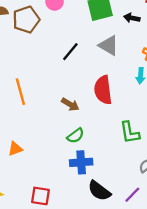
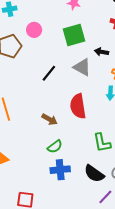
black arrow: (132, 18) -> (101, 52), moved
black semicircle: (99, 191) -> (94, 174), moved

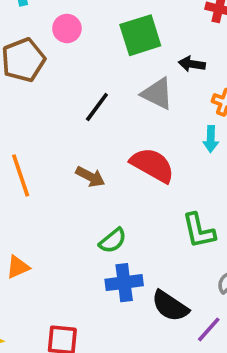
red semicircle: (78, 106) -> (152, 165), turned 130
brown arrow: (50, 119) -> (90, 177), moved
black semicircle: (94, 174) -> (170, 306), moved

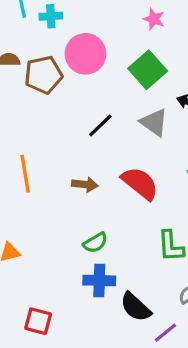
pink circle: (67, 28) -> (85, 54), size x1.6
green square: (140, 35) -> (148, 70), turned -33
brown arrow: (90, 177) -> (85, 185), turned -30

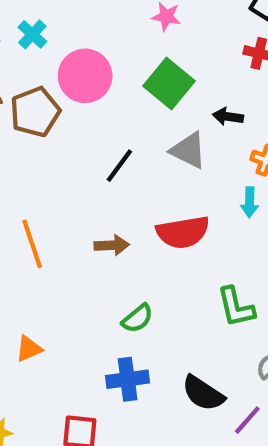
cyan cross: (51, 16) -> (32, 34), turned -35
red semicircle: (140, 183) -> (183, 232), turned 141
blue cross: (99, 280) -> (128, 379), moved

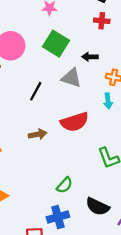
green semicircle: (137, 318) -> (65, 185), moved
blue cross: (128, 379) -> (58, 217), moved

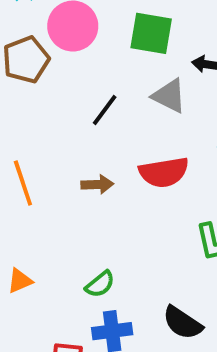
green square: (56, 44) -> (151, 33), turned -30
green semicircle: (65, 185) -> (100, 284), moved

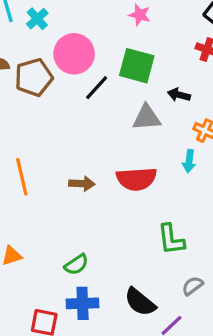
gray triangle: (169, 96) -> (147, 118), turned -36
black line: (105, 110) -> (97, 88), moved

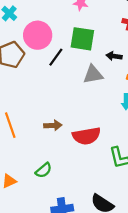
red semicircle: (136, 179) -> (86, 136), moved
green semicircle: (76, 265) -> (44, 170), moved

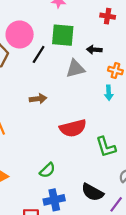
brown arrow: (53, 125) -> (38, 99), moved
green semicircle: (44, 170) -> (47, 170), moved

